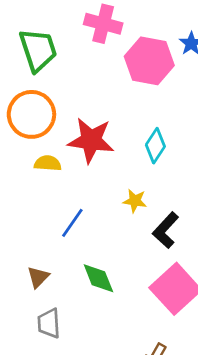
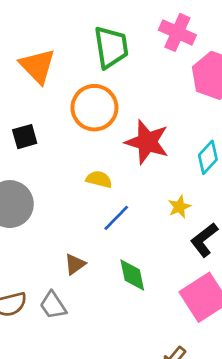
yellow semicircle: (48, 163) -> (99, 179), moved
yellow star: (135, 201) -> (179, 207), turned 30
gray trapezoid: (49, 323) -> (53, 305), moved, turned -40

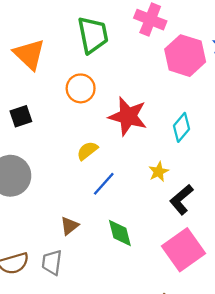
orange circle: (94, 108) -> (81, 88), size x0.7
yellow semicircle: (99, 179) -> (87, 151), turned -50
gray trapezoid: (53, 305) -> (52, 262), turned 44

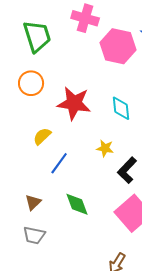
cyan diamond: (182, 127) -> (121, 108), turned -40
yellow star: (159, 172) -> (105, 148), turned -30
gray trapezoid: (52, 262) -> (34, 235), moved, turned -80

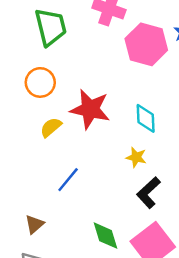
yellow semicircle: (42, 136) -> (51, 127), moved
yellow star: (105, 148) -> (136, 157), moved
green diamond: (77, 204) -> (105, 236), moved

